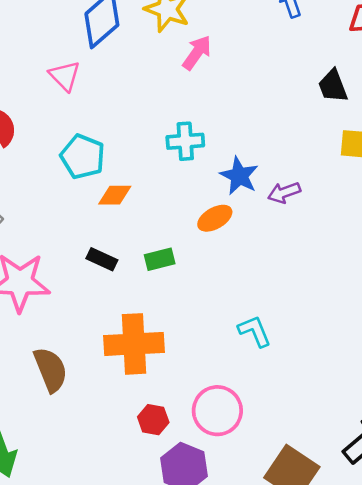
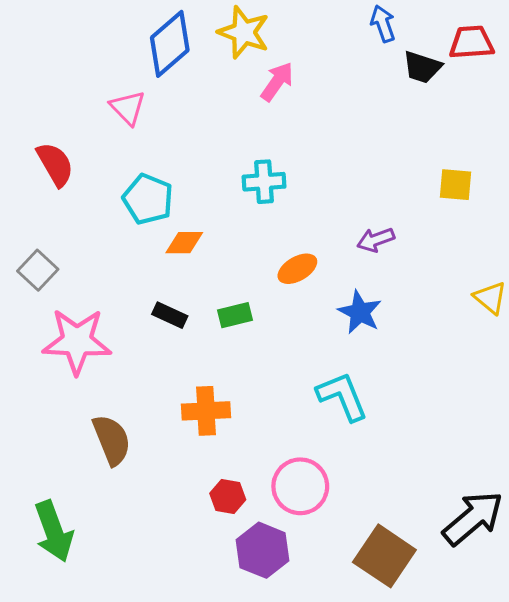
black trapezoid: (333, 86) -> (422, 67), moved, turned -51
blue star: (239, 176) -> (360, 312), moved
cyan L-shape: (255, 331) -> (342, 396), size x1.4
orange cross: (134, 344) -> (206, 411), size x0.7

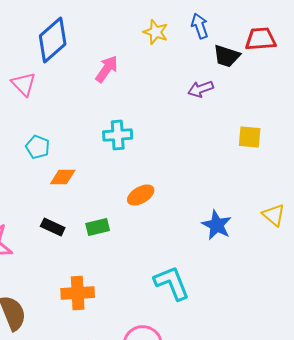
yellow star: (244, 32) -> (156, 32), moved, size x0.7
pink arrow: (277, 82) -> (107, 69), moved
cyan pentagon: (148, 199) -> (38, 147), size x0.7
purple arrow: (376, 240) -> (201, 89), moved
blue star: (360, 312) -> (217, 225), moved

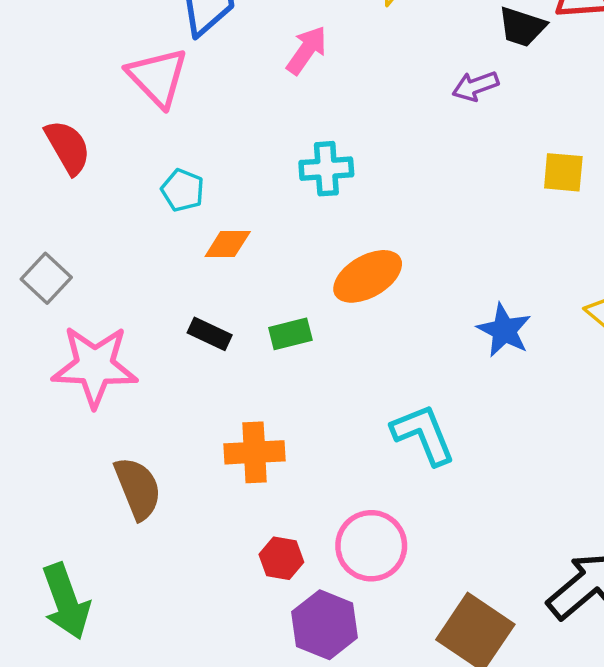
pink triangle: (24, 84) -> (158, 77), size x1.4
orange ellipse: (141, 195) -> (368, 276), size x1.4

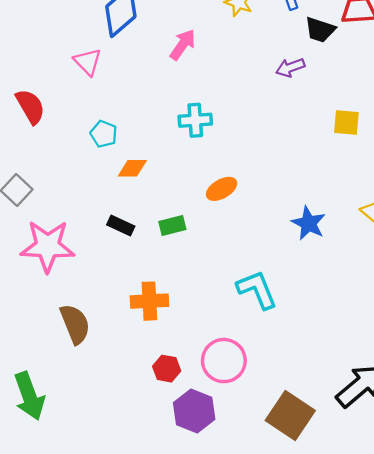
pink triangle: (158, 77) -> (88, 62), size x0.7
orange ellipse: (368, 276) -> (222, 189), size x0.7

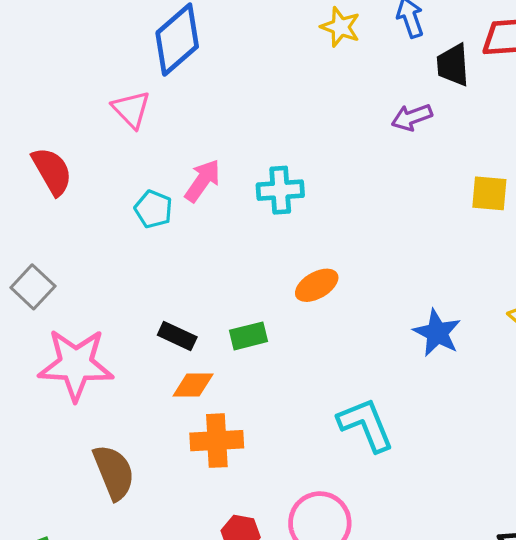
black trapezoid: (320, 30) -> (453, 65), turned 68
pink arrow: (183, 45) -> (203, 181), moved
orange diamond: (132, 168) -> (193, 385), moved

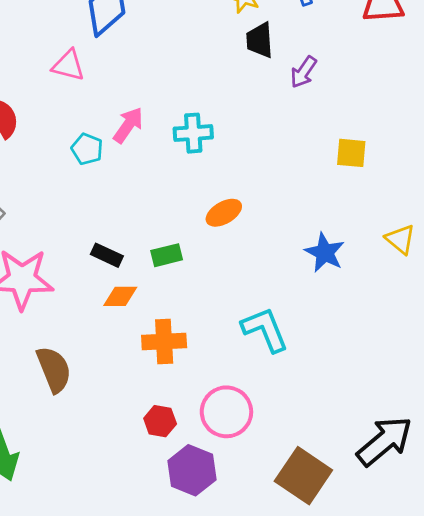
black trapezoid: (453, 65) -> (260, 40), moved
pink triangle: (131, 109) -> (68, 65), turned -32
purple arrow: (412, 117) -> (303, 72), turned -36
yellow square: (489, 193) -> (351, 153), moved
orange cross: (217, 441) -> (164, 342), moved

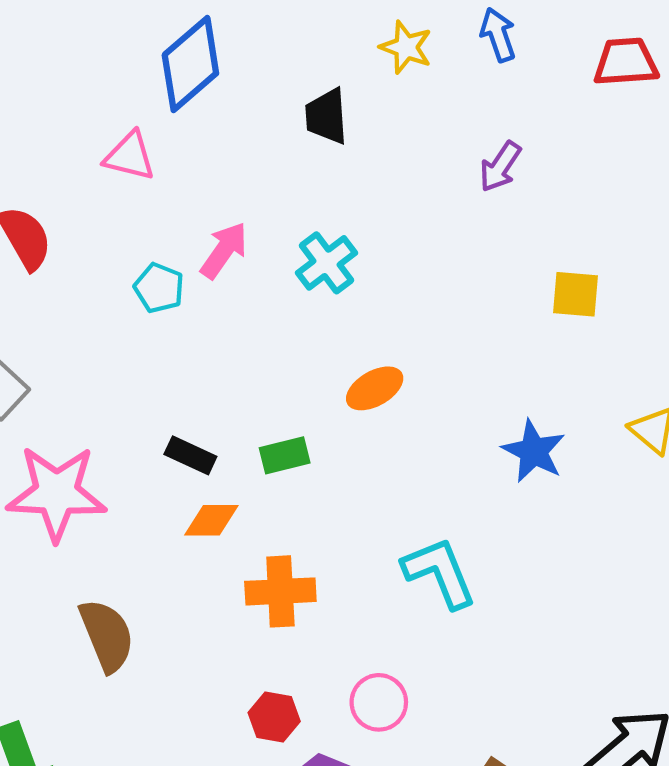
black trapezoid: (260, 40) -> (326, 116), moved
cyan cross: (193, 133) -> (326, 263), turned -33
pink circle: (226, 412) -> (379, 702), size x0.7

